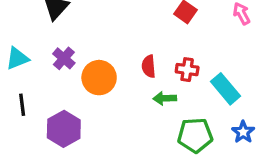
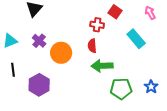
red cross: (187, 70) -> (97, 25), moved
cyan rectangle: (226, 89) -> (136, 39), moved
green arrow: (165, 98) -> (102, 66), size x1.5

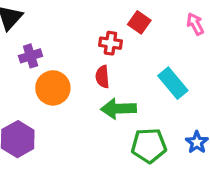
cyan rectangle: (136, 39) -> (173, 83), moved
purple cross: (39, 41) -> (31, 56), moved, turned 32

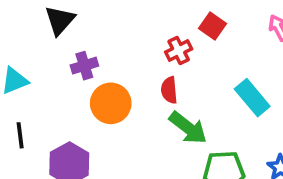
red cross: (110, 43) -> (179, 50), turned -35
green arrow: (118, 109) -> (188, 128), turned -140

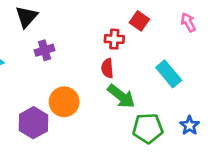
red cross: (179, 50) -> (114, 39), turned 30
orange circle: (111, 103) -> (64, 102), moved

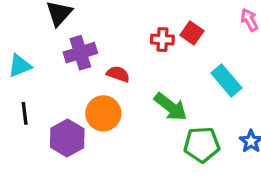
red square: (139, 21) -> (192, 33), moved
purple cross: (45, 50) -> (80, 53), size x1.4
red semicircle: (107, 68) -> (118, 74), moved, turned 114

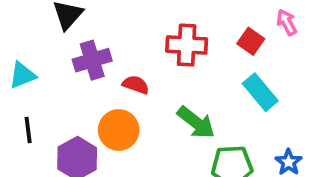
red square: (192, 33) -> (251, 41), moved
red cross: (162, 40) -> (187, 45), size x1.5

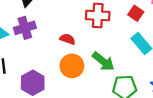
purple cross: (92, 60) -> (25, 28), moved
orange circle: (119, 130) -> (72, 66), moved

